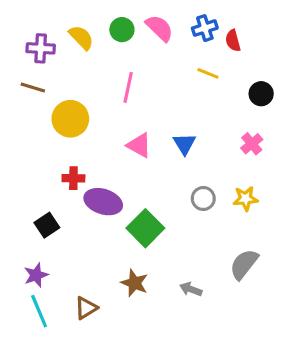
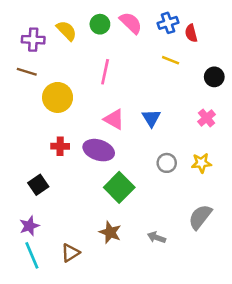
purple ellipse: (103, 202) -> (99, 150), moved

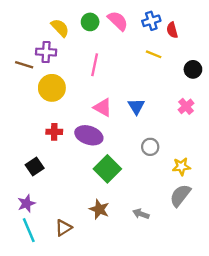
purple cross: (33, 40) -> (46, 52), moved
yellow star: (201, 163) -> (181, 167), moved

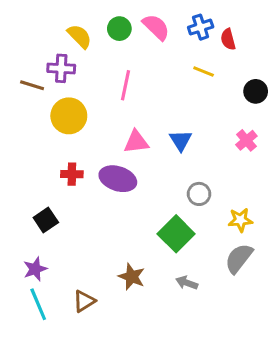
pink triangle: (103, 108) -> (136, 142), turned -36
green square: (107, 169) -> (176, 234), moved

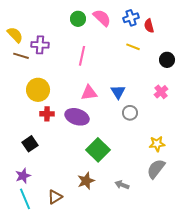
yellow semicircle: (80, 36) -> (15, 35), moved
yellow circle: (69, 116) -> (38, 90), moved
gray circle: (199, 194) -> (130, 113), moved
green square: (176, 234) -> (98, 150), moved
brown star: (132, 277) -> (86, 181), turned 30

